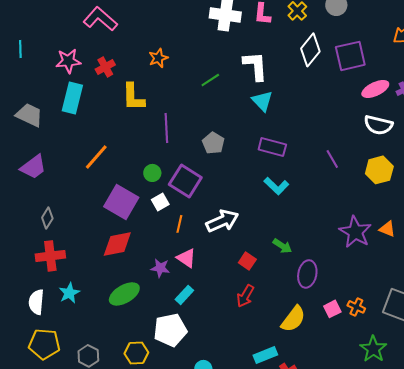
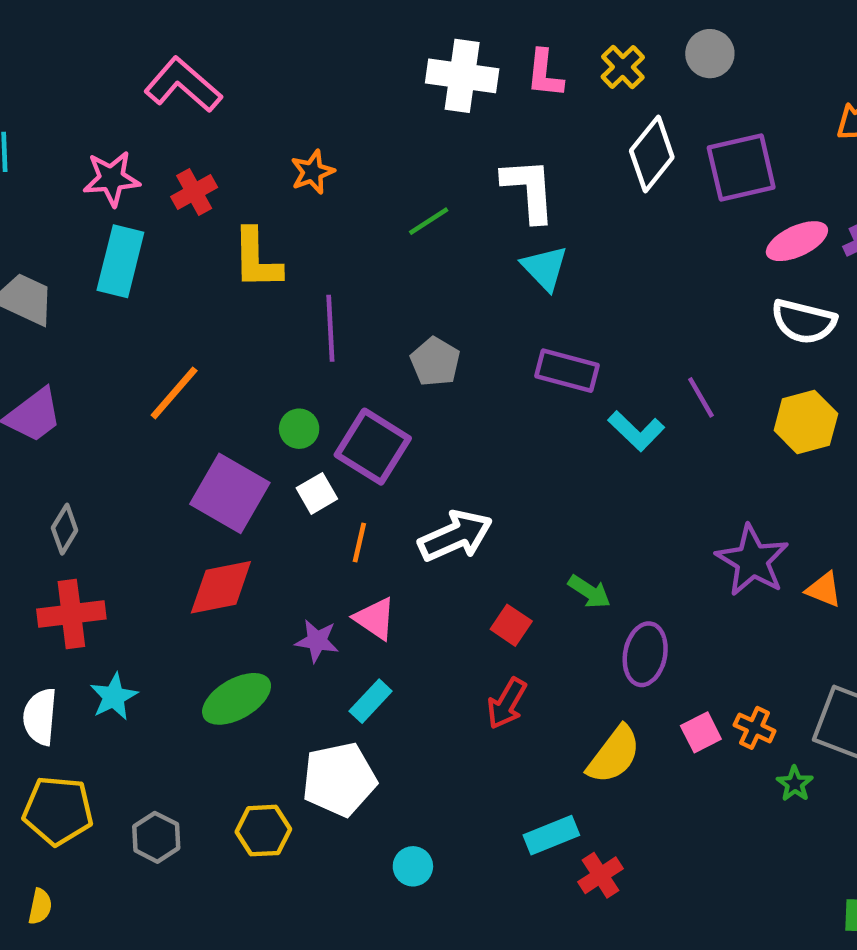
cyan L-shape: (276, 186) -> (636, 431), moved
orange triangle: (387, 229) -> (824, 589), moved
green star: (373, 349) -> (795, 784), moved, size x0.6

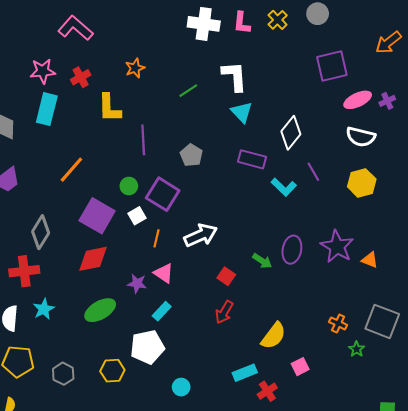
white diamond: (652, 154) -> (291, 133), moved
gray diamond: (65, 529) -> (41, 232), moved, size x1.5
purple ellipse: (645, 654) -> (292, 250), moved
pink square: (701, 732) -> (300, 367), moved

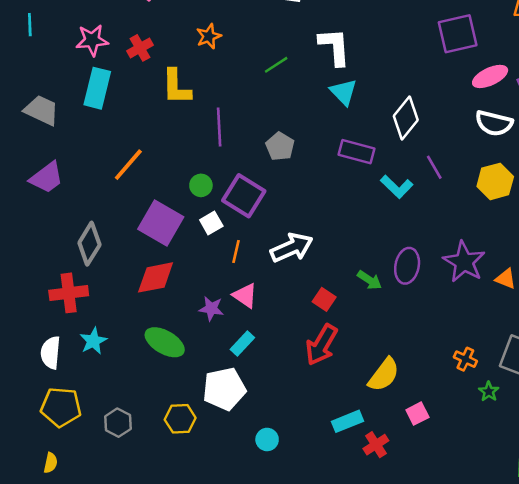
green ellipse: (100, 310) -> (165, 342), turned 60
red arrow: (224, 312) -> (322, 345), size x1.4

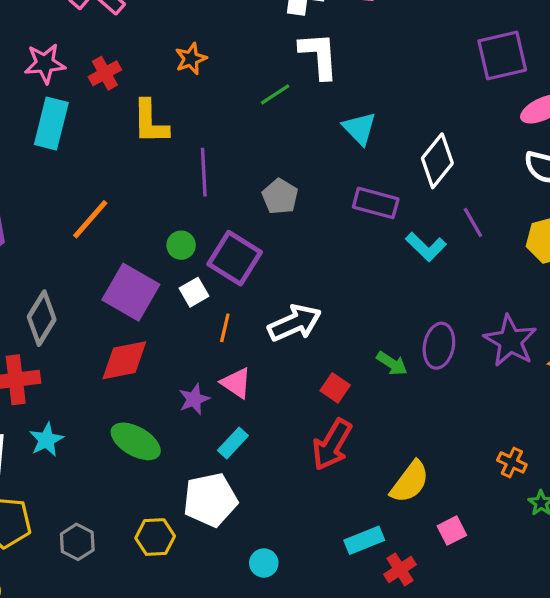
white L-shape: (334, 47) -> (319, 55), moved
purple star: (211, 309) -> (194, 399), turned -30

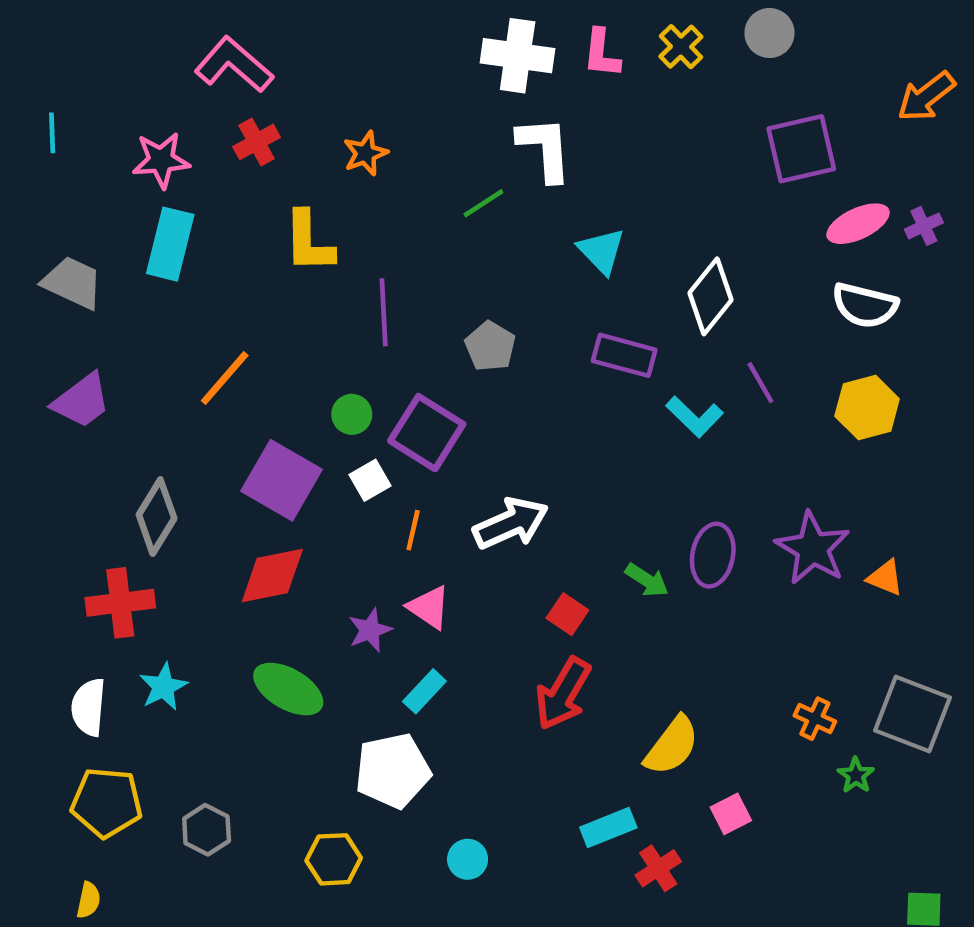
red cross: (105, 73) -> (256, 142), moved
yellow hexagon: (155, 537) -> (334, 859), moved

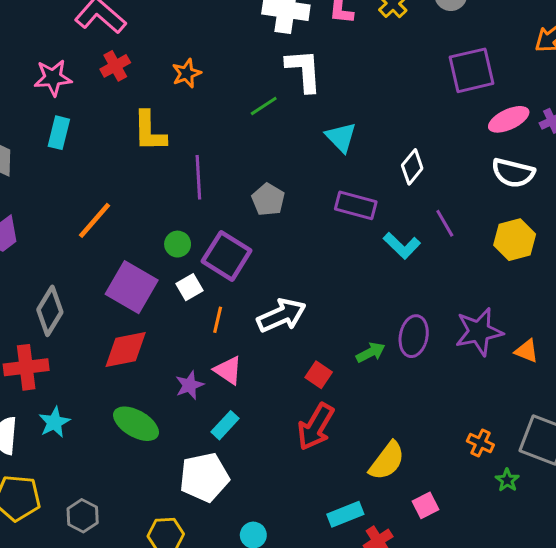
cyan rectangle: (170, 244) -> (59, 133), size x0.7
white diamond: (710, 296) -> (412, 167), size x0.7
purple star: (813, 548) -> (479, 332), turned 30
green arrow: (647, 580) -> (371, 352), turned -60

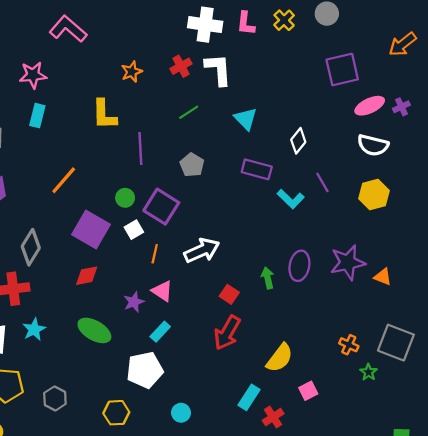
red cross: (115, 66) -> (181, 66), moved
green line: (264, 106) -> (189, 112), moved
red diamond: (126, 349) -> (87, 276), size x0.7
green arrow: (371, 352) -> (268, 278), turned -75
cyan rectangle: (345, 514) -> (249, 397), turned -35

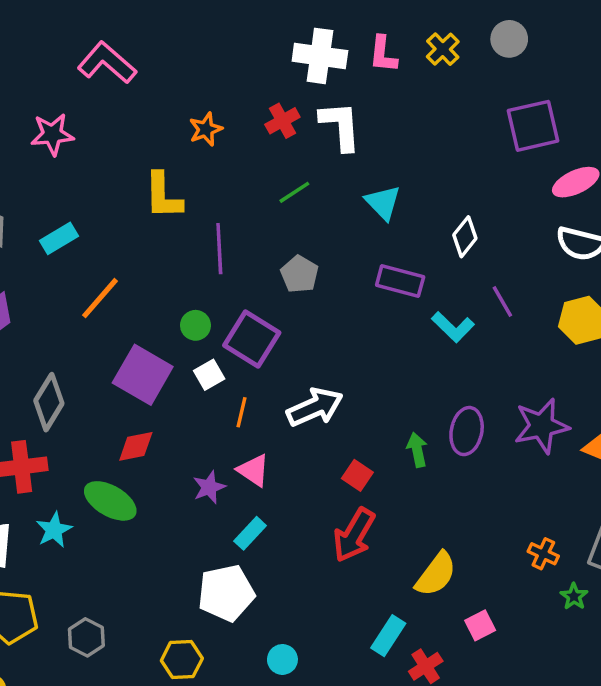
cyan rectangle: (37, 116) -> (59, 238), moved, turned 45
green ellipse: (94, 330) -> (110, 501), moved

